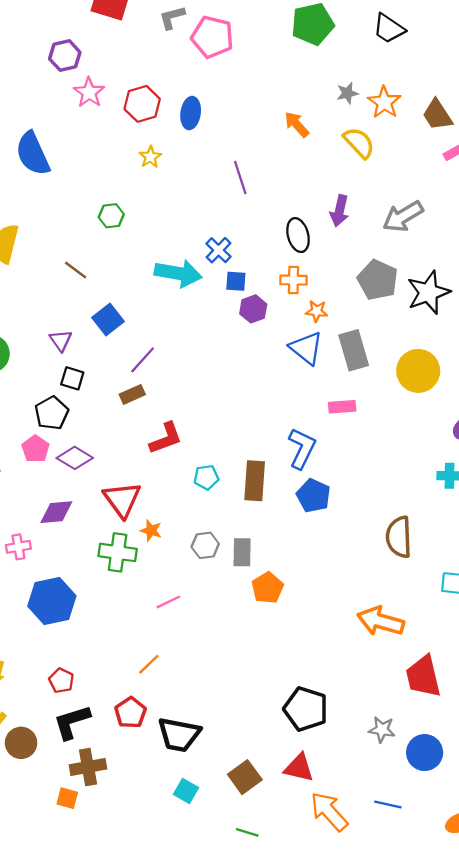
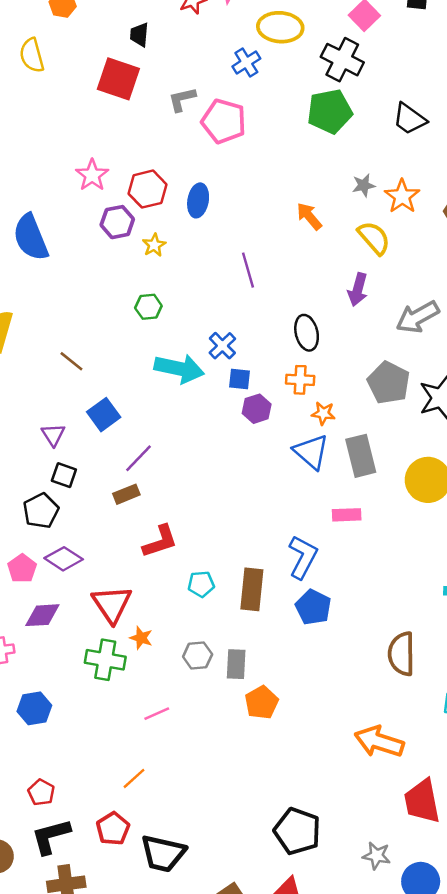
purple hexagon: (65, 56) -> (117, 222), moved
purple arrow: (339, 211) -> (358, 289), moved
green hexagon: (111, 216) -> (148, 307), moved
pink pentagon: (36, 449) -> (22, 568), moved
blue hexagon: (52, 601) -> (34, 708), size x0.7

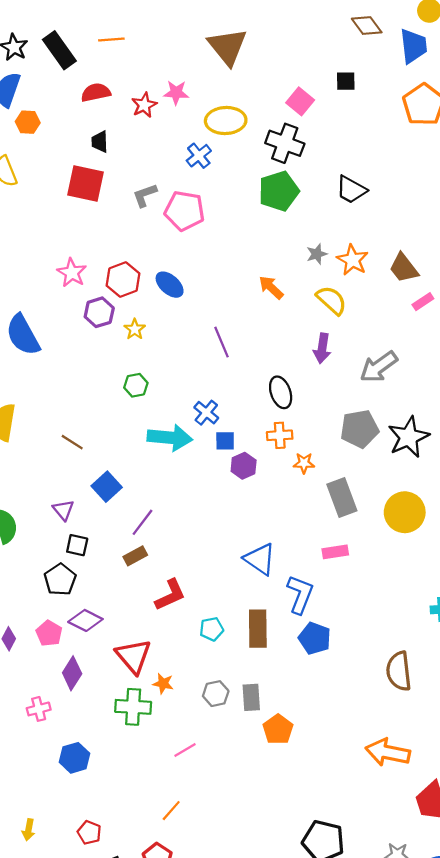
blue ellipse: (198, 200) -> (170, 285), turned -52
gray pentagon: (389, 383) -> (359, 429), turned -30
blue triangle: (311, 452) -> (260, 559), moved
purple diamond: (42, 615) -> (72, 673), turned -48

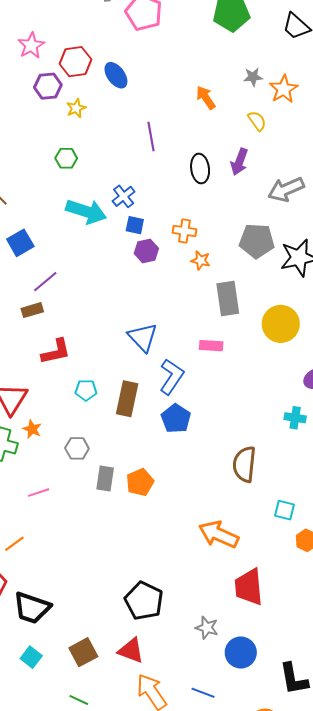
yellow semicircle: (332, 300) -> (257, 121), size x0.7
black ellipse: (281, 392) -> (200, 169), moved
gray rectangle: (251, 697) -> (105, 478), moved
orange pentagon: (278, 729) -> (140, 482), moved

